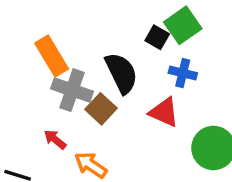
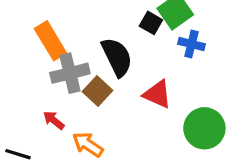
blue cross: (183, 73) -> (191, 44), moved
gray cross: (72, 90) -> (70, 73), turned -33

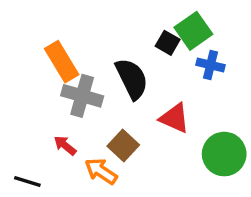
gray cross: (70, 73) -> (82, 96), turned 30
brown square: (97, 91) -> (123, 145), moved

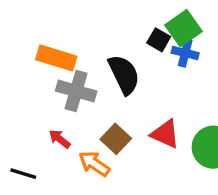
orange rectangle: (62, 62) -> (56, 58), turned -42
blue cross: (210, 65) -> (185, 53), moved
red triangle: (175, 118) -> (165, 134), moved

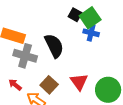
black square: (159, 40) -> (75, 15), moved
red triangle: (165, 134) -> (79, 82), turned 30

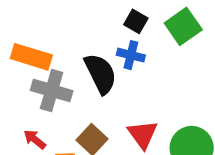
green square: (90, 18) -> (183, 26), moved
blue cross: (91, 33) -> (131, 55), moved

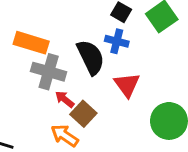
red triangle: (143, 134) -> (127, 85), moved
red arrow: (35, 139) -> (65, 99), moved

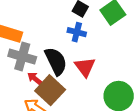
black semicircle: (91, 57) -> (56, 61), moved
brown square: (83, 114) -> (50, 90), size x1.4

